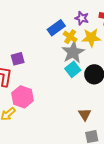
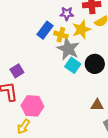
brown triangle: (85, 114) -> (97, 105), turned -40

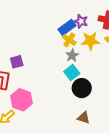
blue rectangle: (45, 30) -> (67, 27), moved
gray star: (68, 49) -> (72, 55), size x0.6
black circle: (95, 64) -> (82, 88), moved

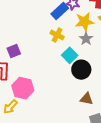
yellow cross: (69, 40) -> (57, 35), moved
gray star: (72, 55) -> (86, 39), moved

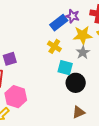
cyan square: (70, 55) -> (65, 68), turned -35
brown triangle: (87, 99) -> (79, 112), turned -40

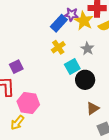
yellow star: (83, 35) -> (84, 21), moved, turned -30
yellow cross: (54, 46) -> (58, 47), turned 32
cyan square: (65, 68) -> (72, 66), turned -35

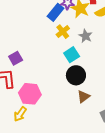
yellow cross: (58, 47) -> (63, 32), moved
black circle: (85, 80) -> (76, 75), moved
brown triangle: (93, 108) -> (84, 97), moved

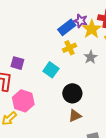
cyan square: (72, 55) -> (51, 70), moved, turned -35
purple square: (16, 58) -> (17, 63), turned 32

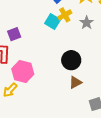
purple square: (17, 63) -> (14, 34), turned -32
cyan square: (51, 70) -> (53, 21), moved

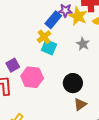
yellow cross: (65, 15) -> (44, 37), moved
pink hexagon: (23, 71) -> (32, 77), moved

